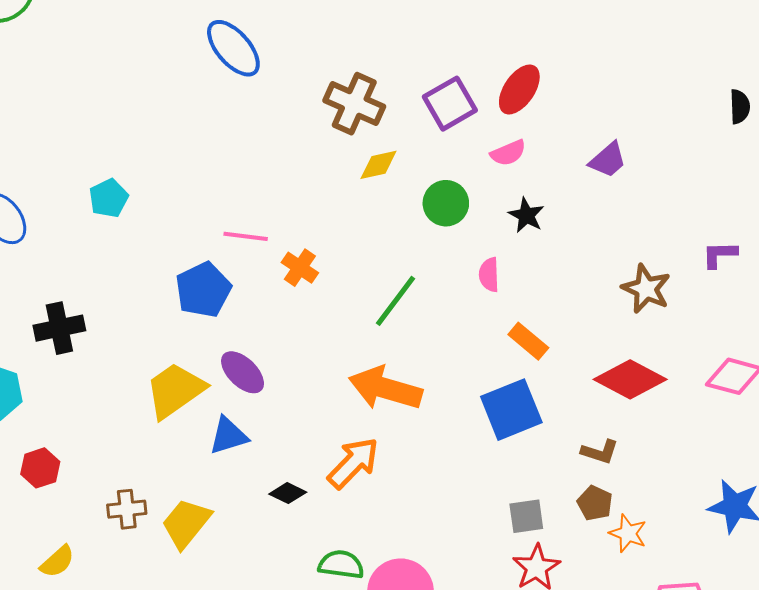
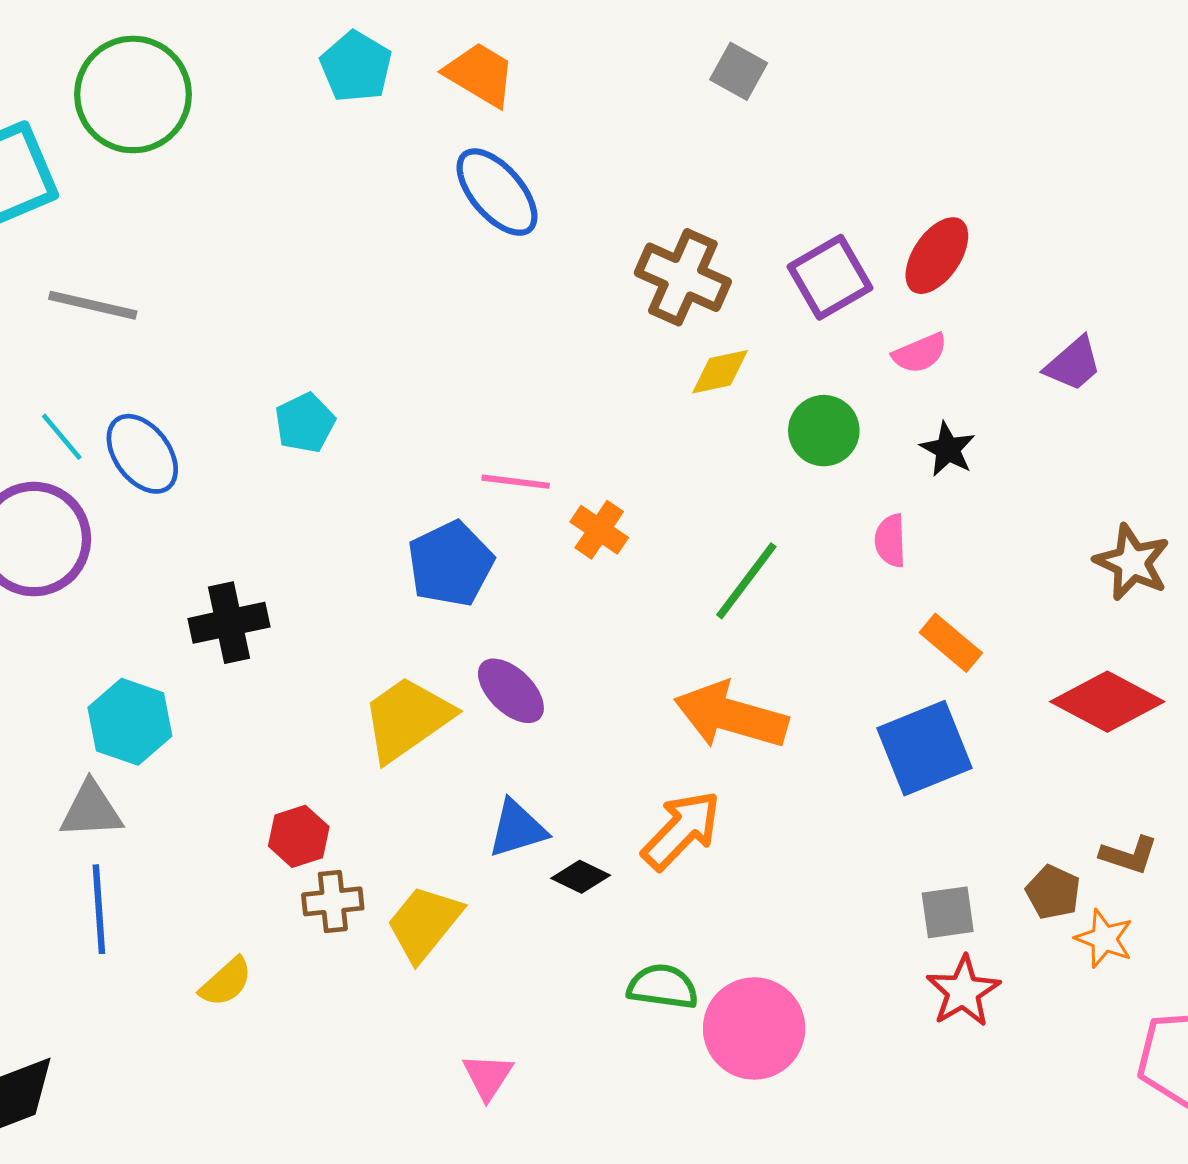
blue triangle: (228, 436) -> (517, 829), moved
brown L-shape: (600, 452) -> (1129, 855), moved
red hexagon: (40, 468) -> (299, 836), moved

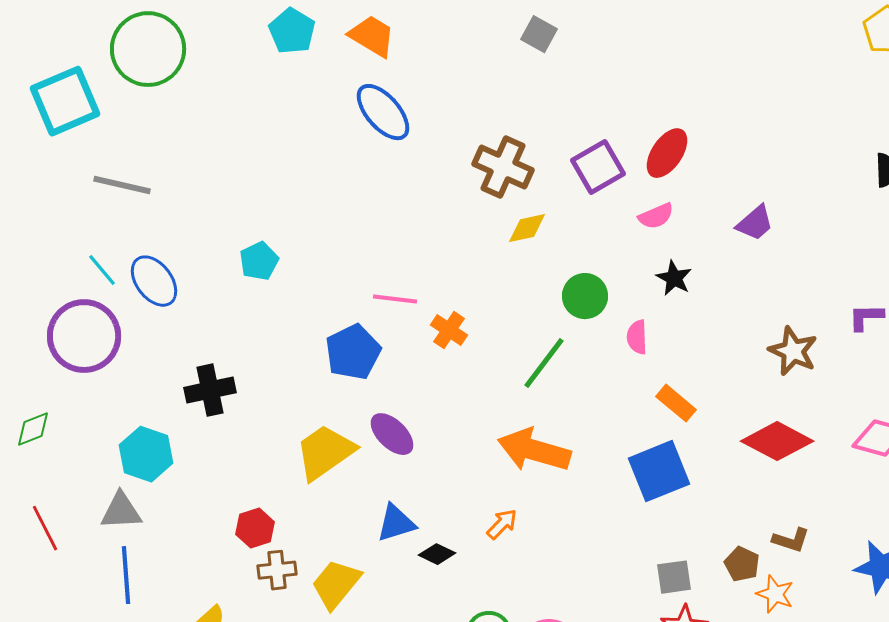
green circle: (824, 431) -> (585, 296), moved
orange arrow: (681, 830) -> (502, 524), size x0.6

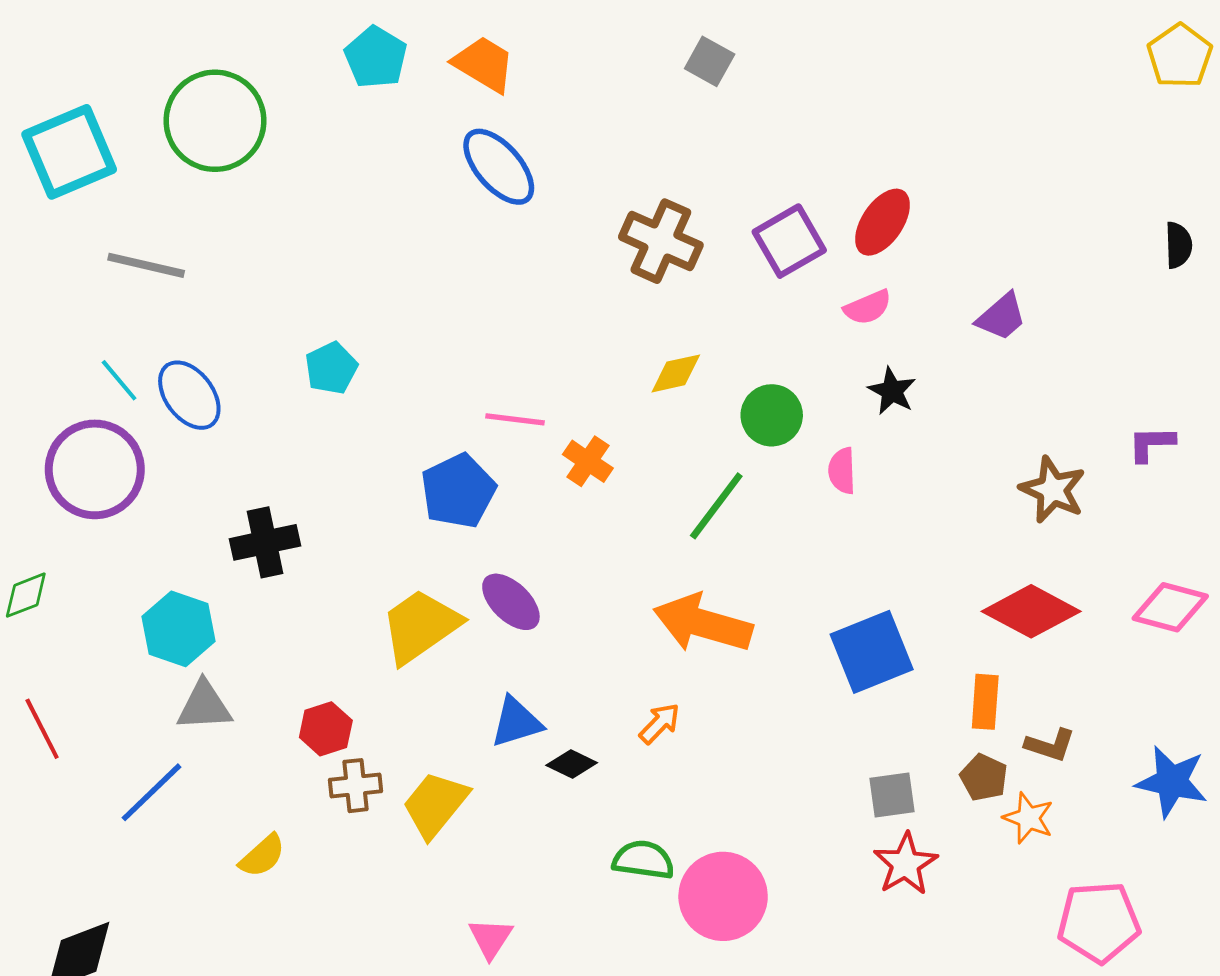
green circle: (148, 49) -> (215, 121), moved
yellow diamond: (527, 228) -> (676, 373), moved
orange rectangle: (676, 403) -> (985, 702), moved, turned 54
gray triangle: (121, 511) -> (204, 706), moved
blue line: (126, 575) -> (151, 792), turned 50

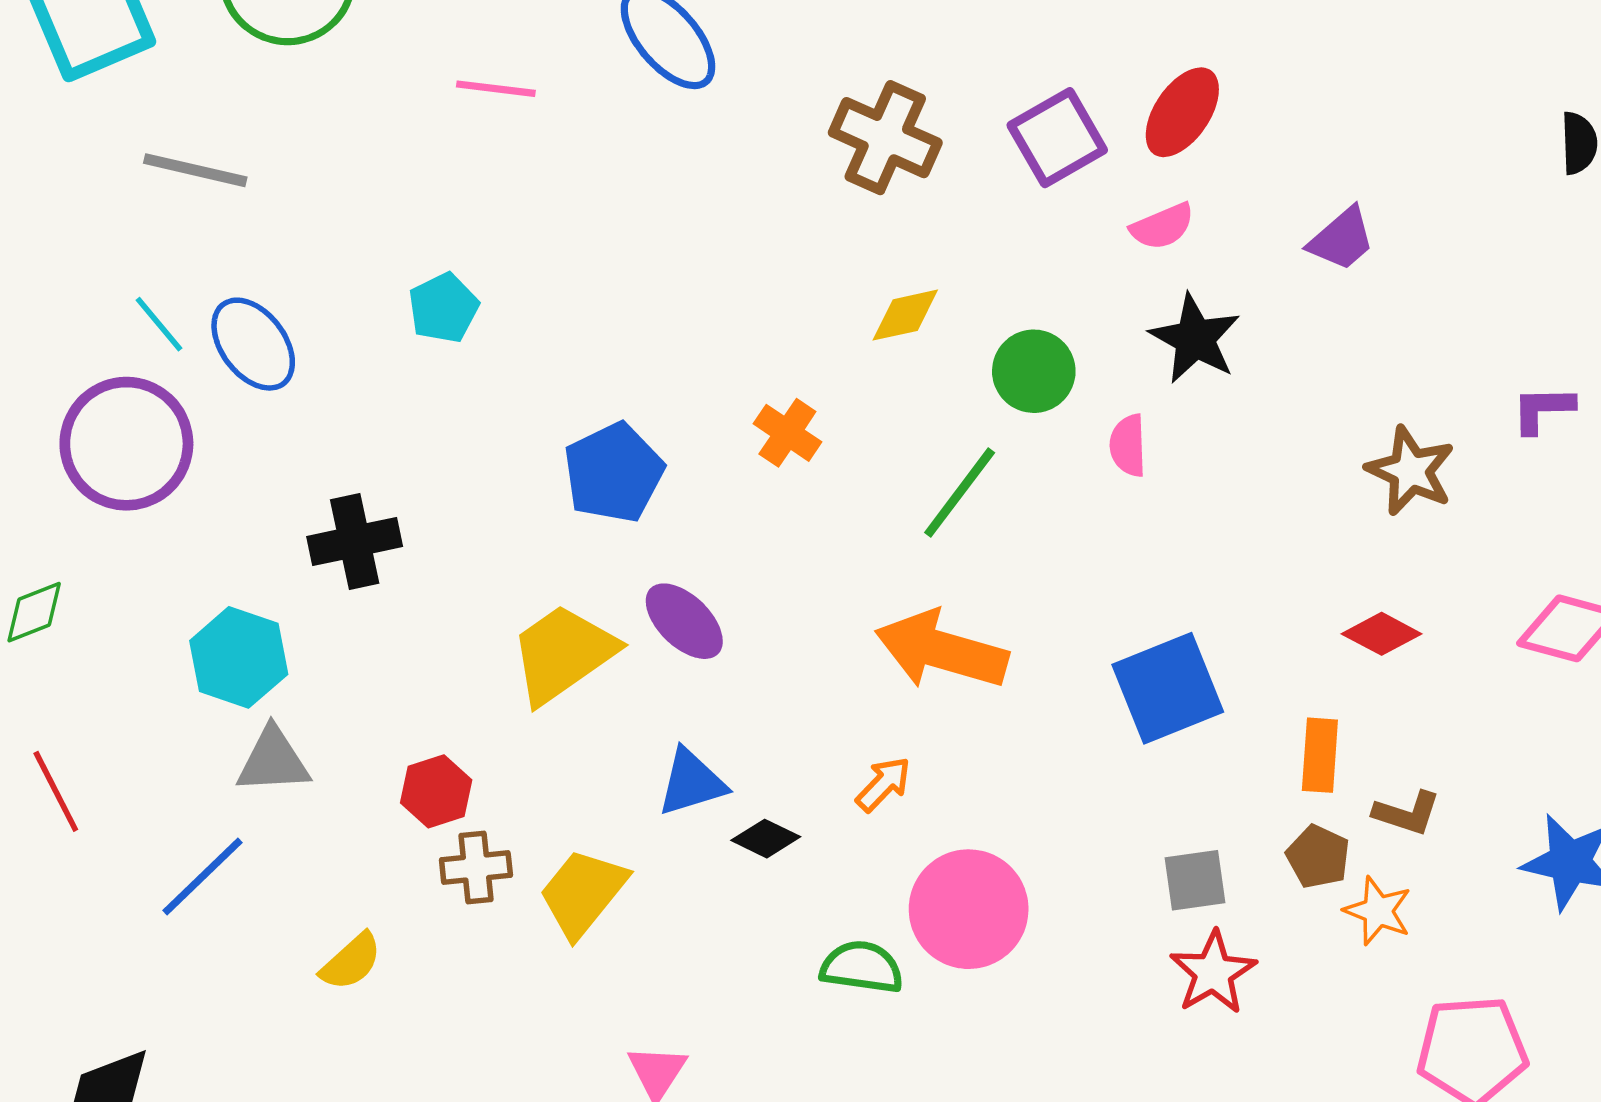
black star: (892, 391) -> (1195, 339), size x1.4
pink line: (515, 419) -> (496, 89), moved
red diamond: (1031, 611) -> (1382, 634), size x0.6
pink circle: (723, 896) -> (969, 909), moved

